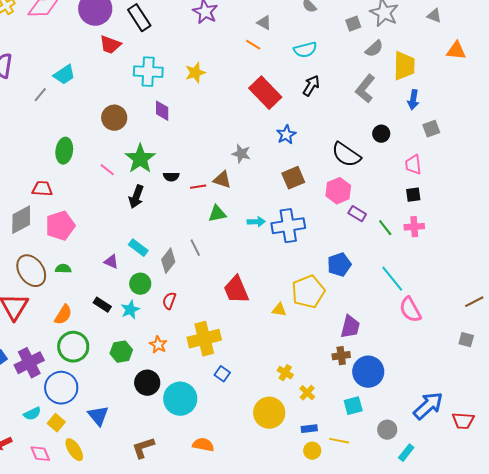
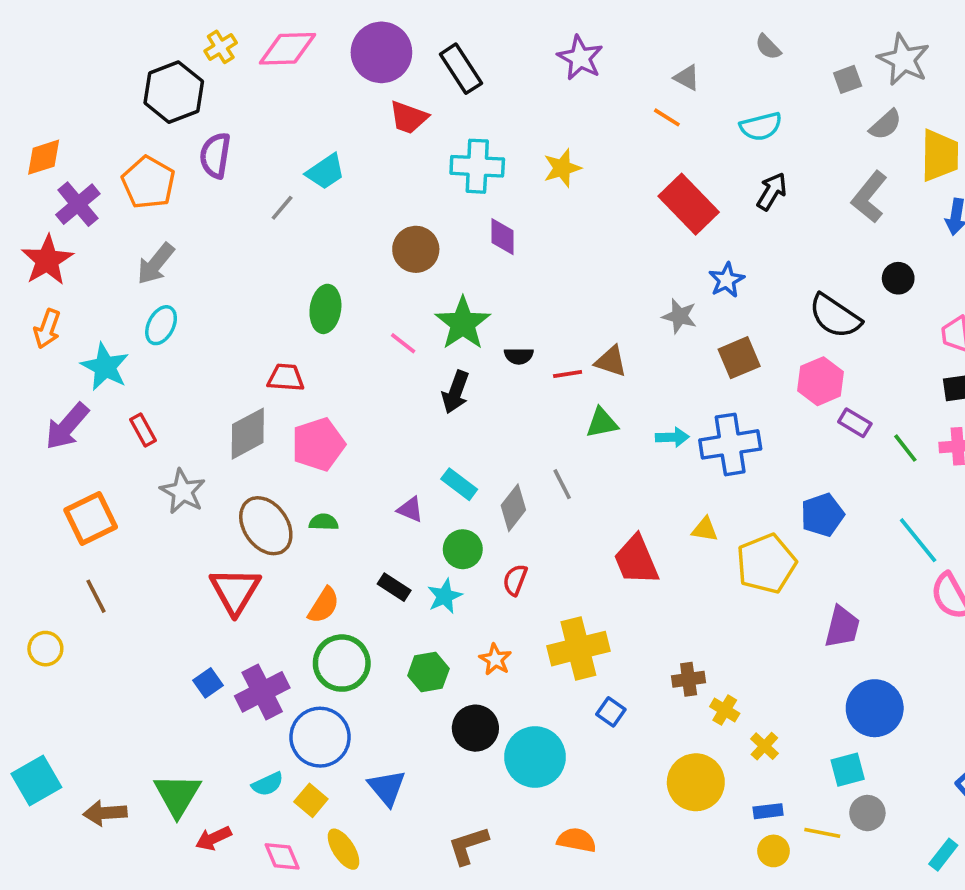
gray star: (241, 154) -> (680, 316), moved
yellow triangle: (279, 310) -> (705, 529), moved
brown cross: (341, 356) -> (689, 679), moved
gray circle: (387, 430) -> (867, 813), moved

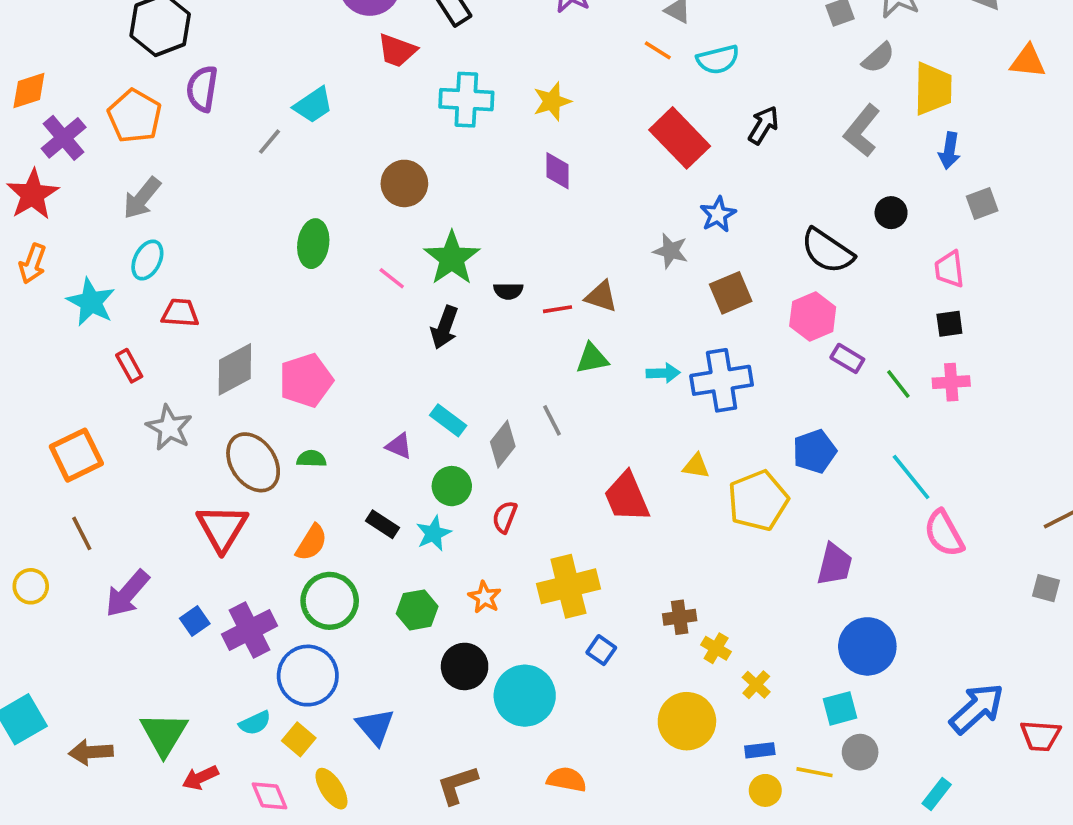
cyan semicircle: (761, 126) -> (718, 60), moved
purple diamond: (503, 237) -> (557, 171), moved
red trapezoid: (286, 378) -> (180, 313), moved
purple arrow: (67, 426) -> (127, 594), moved

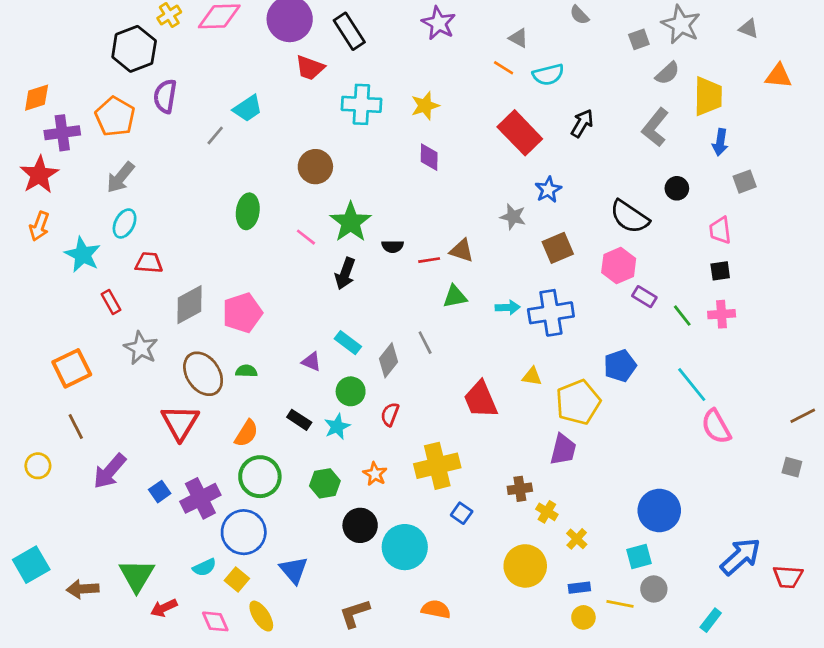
purple cross: (64, 138) -> (62, 133), turned 32
purple trapezoid: (835, 564) -> (563, 450), moved

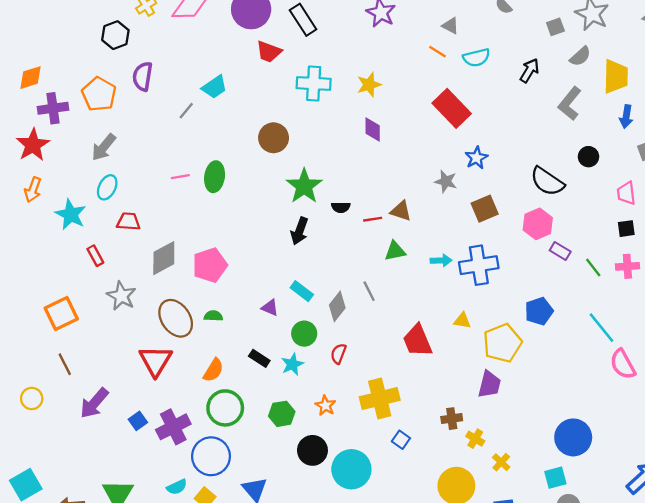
black hexagon: (134, 49) -> (115, 35), size x0.7
black arrow: (582, 123) -> (530, 71), moved
pink line: (306, 237) -> (180, 177), moved, turned -48

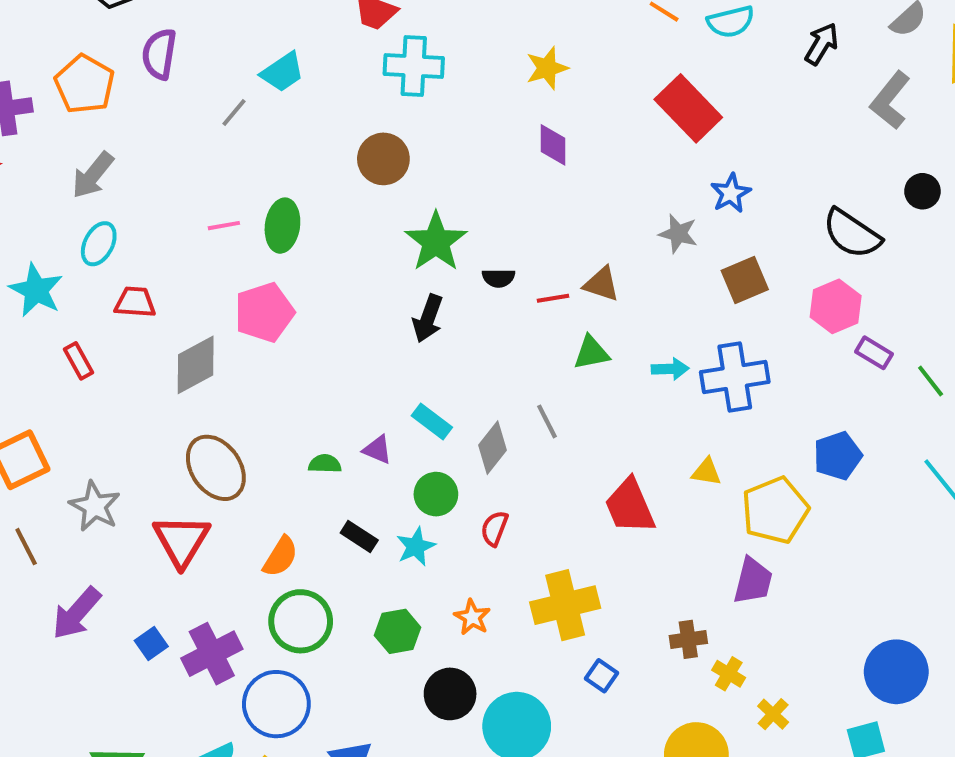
cyan cross: (314, 83) -> (414, 66), moved
pink pentagon: (210, 265) -> (264, 312), moved
gray star: (121, 296) -> (95, 506), moved
green semicircle: (213, 316) -> (325, 464), moved

